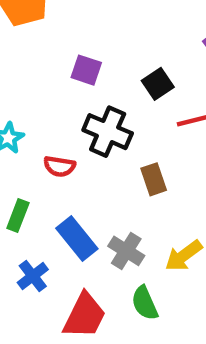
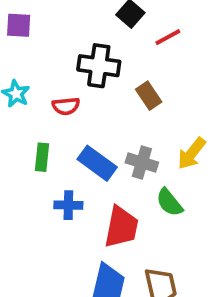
purple square: (86, 70) -> (19, 25), moved
blue cross: (33, 276) -> (68, 205), turned -36

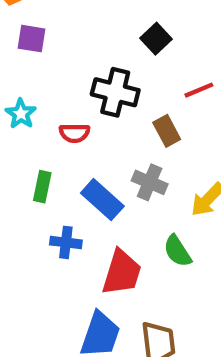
red line: (168, 37) -> (199, 90), moved
gray cross: (142, 162) -> (150, 182), moved

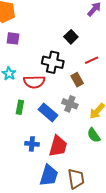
red semicircle: (74, 133) -> (34, 82), size x1.5
blue cross: (66, 242) -> (32, 144), moved
green semicircle: (177, 251) -> (94, 135), moved

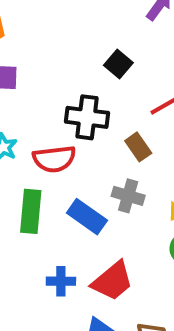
green rectangle: (20, 107) -> (31, 211), size x1.5
red trapezoid: (58, 146) -> (112, 281), turned 40

